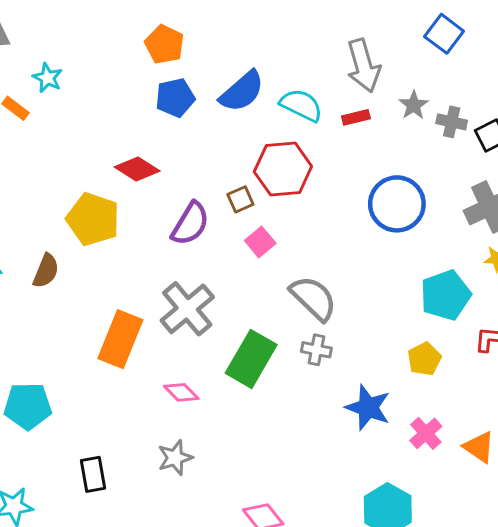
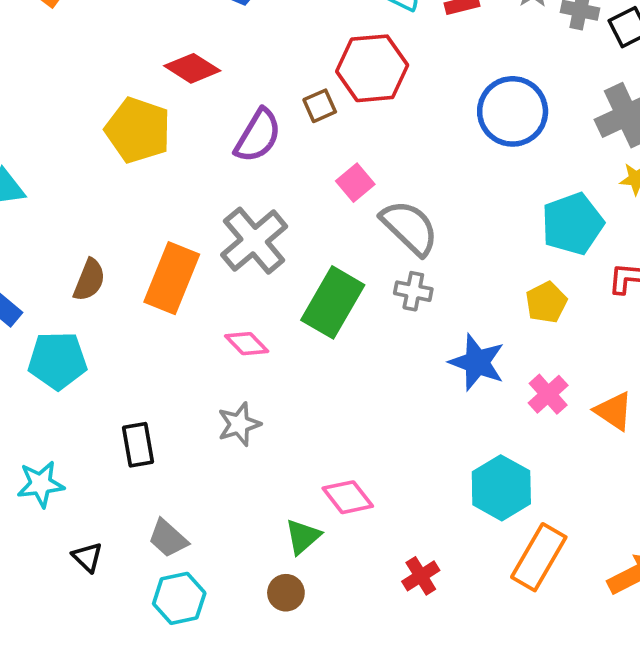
pink square: (260, 242) -> (355, 183), moved
brown semicircle: (46, 271) -> (89, 280), moved

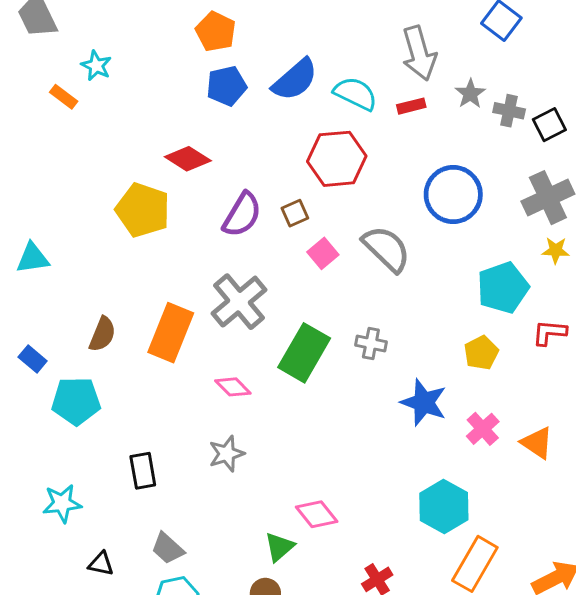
brown square: (320, 106) -> (295, 213), moved
gray semicircle: (410, 228) -> (386, 249), moved
black triangle: (87, 557) -> (101, 564), turned -32

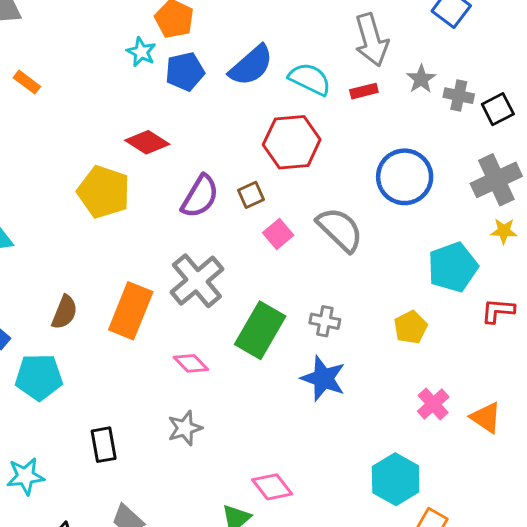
cyan star: (96, 66) -> (141, 52), moved
yellow pentagon: (481, 353) -> (411, 327), moved
blue star: (424, 402) -> (323, 378), moved

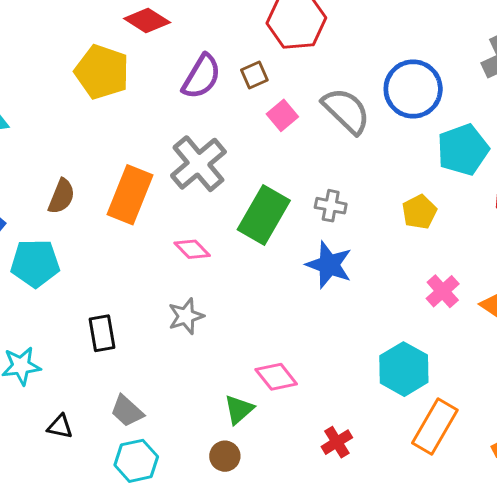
blue circle: (405, 177) -> (413, 89), moved

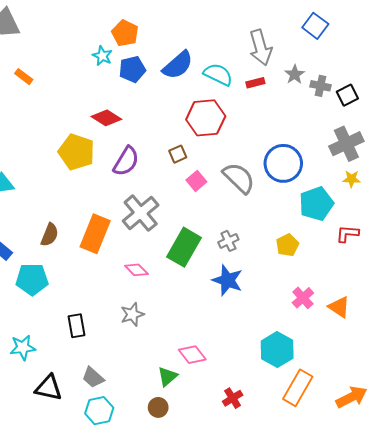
purple semicircle: (202, 77) -> (126, 161), moved
gray cross: (331, 206) -> (228, 241), turned -36
black triangle: (60, 427) -> (49, 388), size x1.6

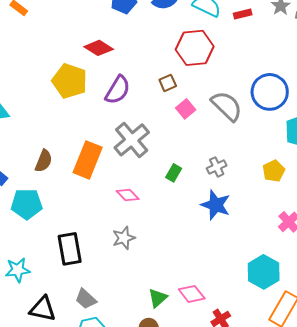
green rectangle: (184, 247) -> (174, 173), size x0.5
black rectangle: (76, 326) -> (70, 249), size x1.4
pink diamond: (192, 355) -> (192, 294), moved

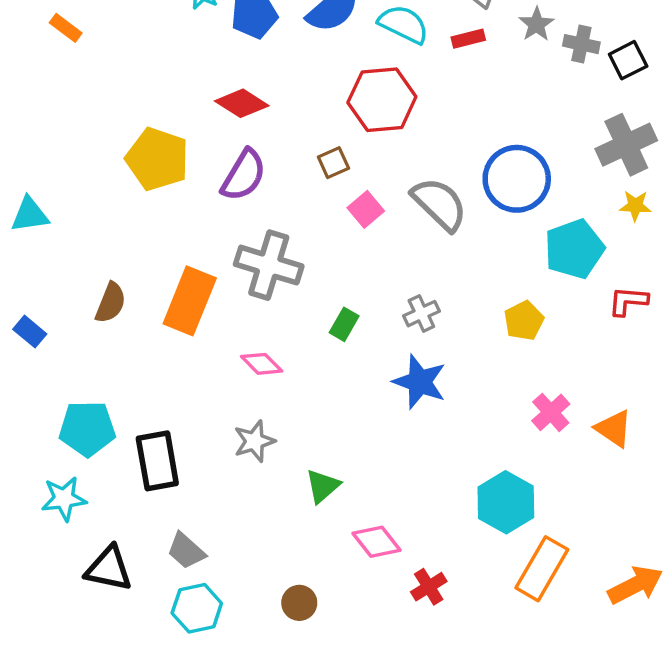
red diamond: (99, 48) -> (242, 103), moved
gray cross: (132, 140) -> (269, 265), turned -33
cyan pentagon: (27, 204) -> (87, 429), moved
green triangle: (158, 298) -> (323, 486), moved

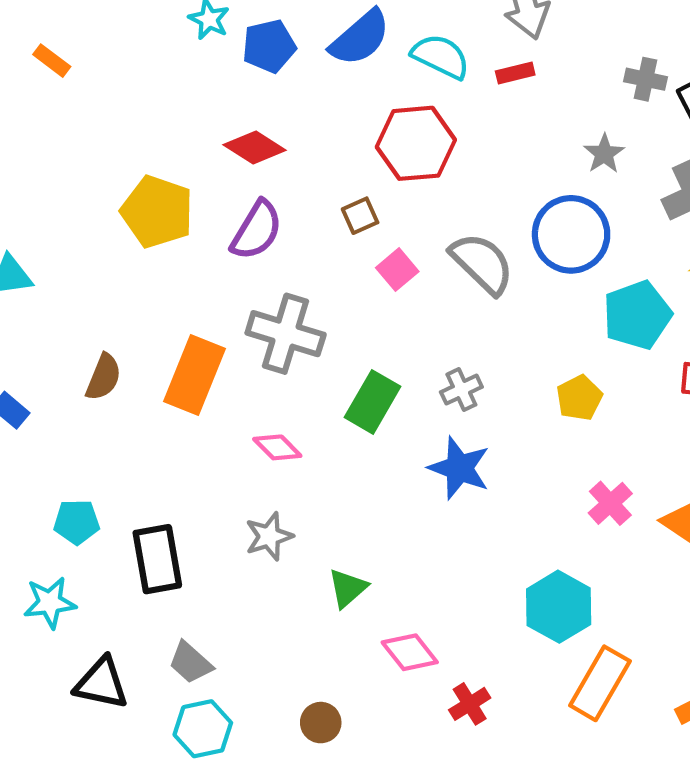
gray star: (536, 24) -> (604, 154), moved
green rectangle: (344, 324) -> (372, 402), size x1.6
cyan pentagon: (87, 429) -> (77, 522), size x0.7

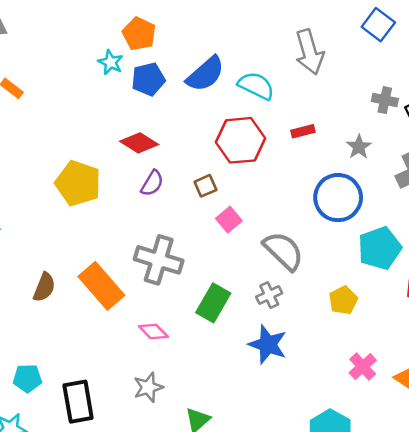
red rectangle: (515, 73) -> (303, 131), moved
purple semicircle: (257, 230) -> (152, 183), moved, size x0.7
gray semicircle: (482, 263) -> (283, 251), moved
orange rectangle: (195, 375) -> (101, 286), turned -63

